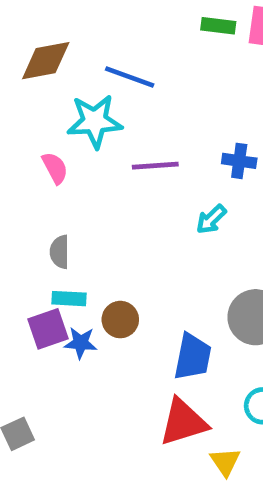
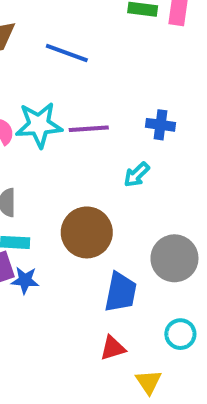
cyan star: (95, 121) -> (39, 125), moved
brown circle: (120, 320) -> (87, 232), moved, size x1.6
red triangle: (183, 422) -> (113, 348), size x0.6

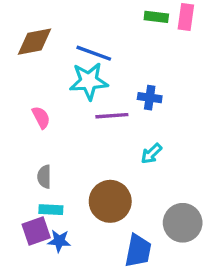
cyan star: (39, 125) -> (89, 81), moved
blue cross: (160, 125) -> (150, 98), moved

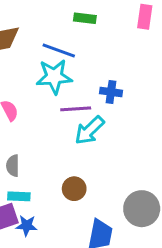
green rectangle: (156, 17) -> (85, 18), moved
cyan arrow: (151, 154) -> (89, 130), moved, size x1.5
brown circle: (110, 201) -> (74, 189), size x0.6

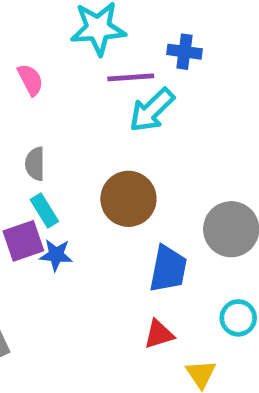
brown circle: (74, 189) -> (128, 199), size x1.5
cyan rectangle: (19, 196) -> (44, 211), turned 55

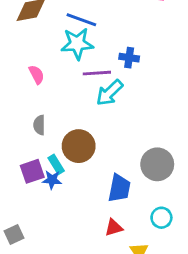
brown circle: (128, 199) -> (79, 146), moved
cyan rectangle: (44, 211) -> (56, 164), moved

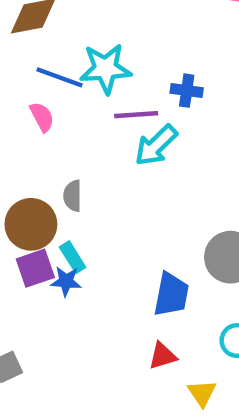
blue line: (81, 20) -> (59, 77), moved
gray semicircle: (39, 125) -> (73, 196), moved
brown circle: (79, 146) -> (31, 224), moved

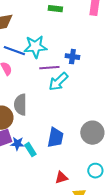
gray semicircle: (73, 196) -> (20, 105), size x1.5
cyan rectangle: (73, 257) -> (30, 150), moved
blue trapezoid: (171, 294) -> (55, 138), moved

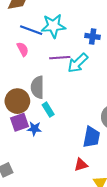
purple line: (49, 68) -> (60, 58), moved
blue trapezoid: (55, 138) -> (92, 137), moved
cyan rectangle: (30, 150) -> (48, 110), moved

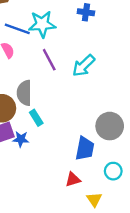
blue cross: (93, 36) -> (86, 12), moved
purple line: (60, 58) -> (49, 60), turned 66
cyan arrow: (78, 63) -> (84, 66), moved

